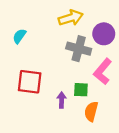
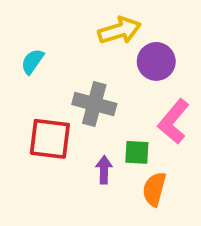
purple circle: (104, 34) -> (156, 61), moved
gray cross: (79, 49) -> (94, 104), moved

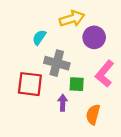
cyan semicircle: (32, 61) -> (39, 37), moved
green square: (137, 152) -> (77, 84), moved

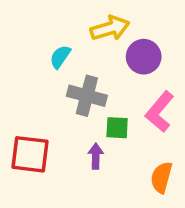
red square: (30, 84) -> (30, 154), moved
orange semicircle: (93, 114) -> (161, 177), moved

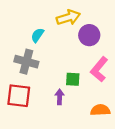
gray cross: (87, 96) -> (26, 62), moved
orange semicircle: (161, 177) -> (100, 110), turned 72

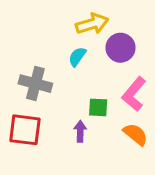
cyan semicircle: (37, 35) -> (77, 57), moved
orange semicircle: (100, 110) -> (135, 134), moved, turned 42

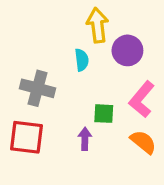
yellow arrow: (92, 24) -> (97, 25), turned -80
cyan semicircle: (77, 57) -> (82, 60), turned 138

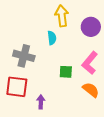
purple circle: (127, 50) -> (91, 27), moved
purple arrow: (85, 139) -> (41, 102), moved

